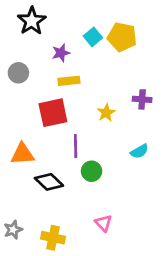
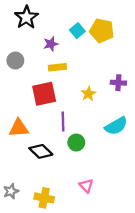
cyan semicircle: (139, 151) -> (116, 126), size x1.5

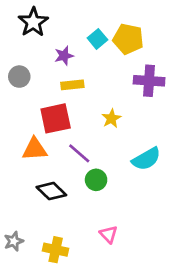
purple cross: (118, 83) -> (149, 81), moved, size x1.5
purple line: (63, 121) -> (79, 153), turned -48
orange triangle: (19, 128) -> (35, 149), moved

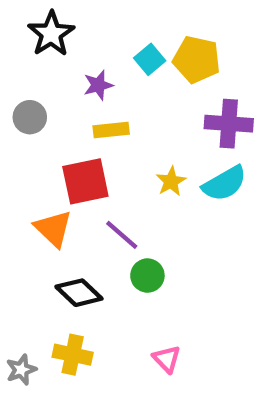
orange triangle: (35, 149) -> (53, 228), turned 48
cyan semicircle: (146, 159) -> (224, 184), moved
yellow cross: (56, 250) -> (73, 355), moved

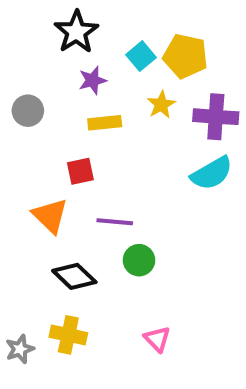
black star: (51, 34) -> (76, 32), moved
red square: (85, 181) -> (80, 171), size x0.6
yellow star: (171, 181) -> (161, 105), moved
purple line: (122, 235) -> (115, 222), turned -36

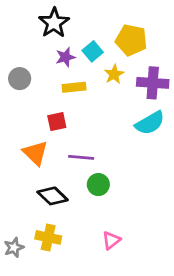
cyan square: (141, 56) -> (93, 51), moved
pink triangle: (157, 339) -> (111, 240), turned 36

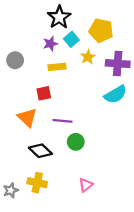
black star: (54, 23) -> (59, 17), moved

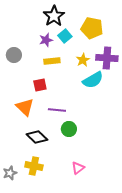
yellow star: (88, 57) -> (83, 60), moved
cyan semicircle: (115, 94) -> (93, 80), moved

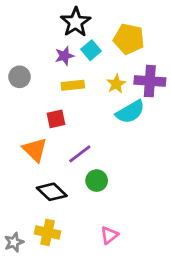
purple line: (57, 110) -> (80, 154), turned -42

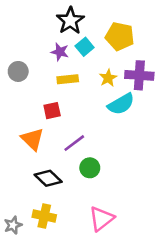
purple star: (64, 56) -> (60, 52), turned 30
pink triangle: (109, 235) -> (102, 219), size x1.5

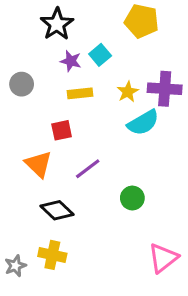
black star: (70, 21) -> (57, 24), moved
yellow pentagon: (120, 36) -> (142, 21), moved
green circle: (90, 168) -> (132, 198), moved
pink triangle: (102, 219) -> (163, 258), moved

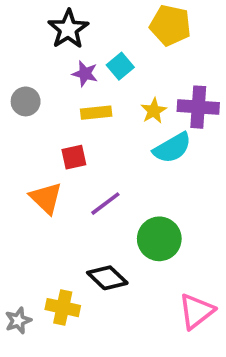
green circle: (132, 198) -> (159, 239), size x1.5
black diamond: (57, 210) -> (107, 278), moved

